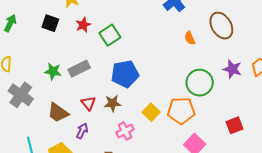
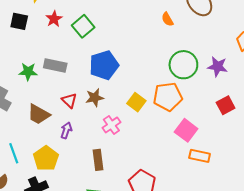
gray rectangle: (79, 69) -> (55, 65), turned 45
purple star: (232, 69) -> (218, 67), moved

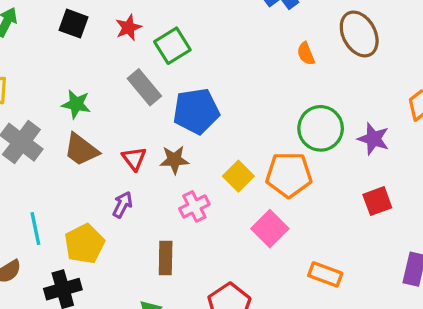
gray rectangle: (55, 65) -> (144, 87), moved, turned 30
brown trapezoid: (39, 114) -> (81, 150), moved
pink square: (186, 130) -> (270, 229), moved

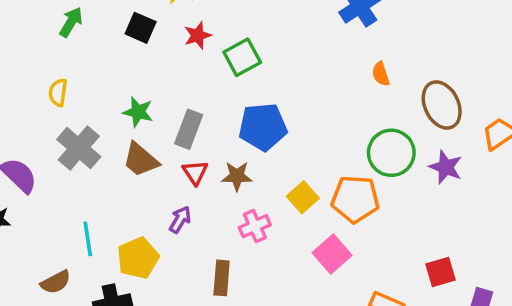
brown ellipse: (359, 34) -> (442, 105), moved
gray rectangle: (144, 87) -> (189, 129), moved, turned 57
red square: (377, 201) -> (440, 272), moved

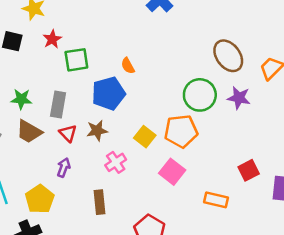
green square: (242, 57) -> (76, 60), moved, turned 30
orange semicircle: (381, 74) -> (128, 66), moved

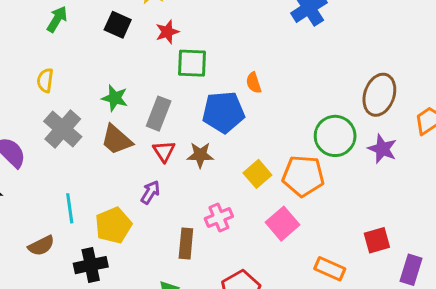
brown ellipse: (228, 56) -> (379, 95), turned 44
pink cross: (116, 162) -> (219, 217), moved

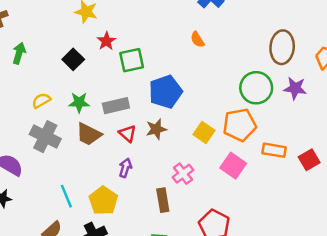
black square: (118, 25) -> (73, 59), moved, turned 35
yellow semicircle: (45, 80) -> (41, 101), moved, turned 66
orange semicircle: (254, 83) -> (197, 40), moved
gray rectangle: (159, 114) -> (116, 106), turned 70
orange rectangle: (330, 269) -> (274, 150), moved

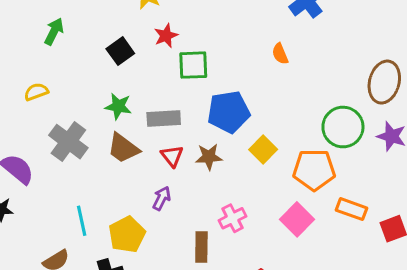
yellow semicircle: (41, 101) -> (36, 92), moved
yellow square: (204, 132) -> (263, 150), moved

